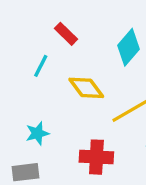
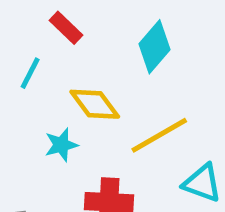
cyan star: (37, 133) -> (61, 145), moved

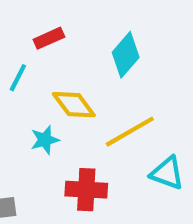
red rectangle: (66, 28) -> (49, 38), turned -68

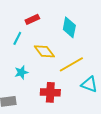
cyan diamond: (126, 55) -> (69, 27), turned -30
cyan star: (45, 140) -> (21, 72), moved

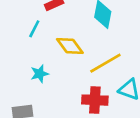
red cross: (50, 92) -> (95, 100), moved

